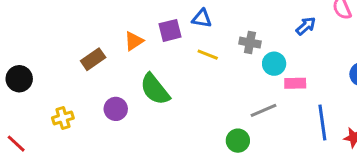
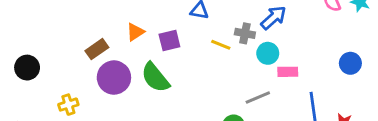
blue arrow: (306, 26) -> (273, 18), moved, size x1.4
purple square: (170, 30) -> (169, 40), moved
yellow line: (208, 55) -> (221, 45), moved
purple circle: (116, 109) -> (114, 78), moved, size x1.5

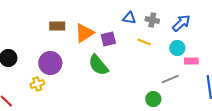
orange triangle: (135, 32) -> (84, 33), size x1.5
gray cross: (245, 33) -> (152, 20), moved
brown rectangle: (97, 49) -> (57, 26), moved, turned 35
purple circle: (114, 78) -> (50, 63), moved

